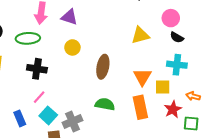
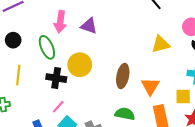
green ellipse: (28, 38) -> (47, 47), turned 70
yellow circle: (72, 47) -> (80, 65), moved, size x1.5
orange triangle: (142, 77) -> (150, 86), moved

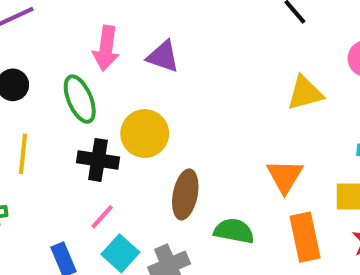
brown ellipse: (123, 76) -> (185, 194), moved

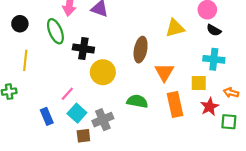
yellow circle: (145, 134) -> (103, 72), moved
black cross: (98, 160) -> (83, 49), moved
brown ellipse: (185, 194) -> (141, 50), moved

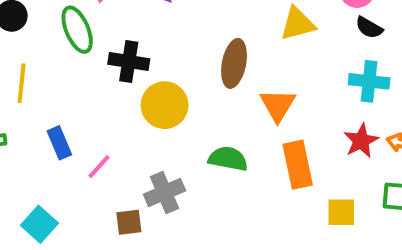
yellow square: (199, 83) -> (341, 212), moved
pink line: (67, 94) -> (99, 167), moved
red star: (209, 107) -> (361, 141), moved
cyan square: (77, 113) -> (39, 224), moved
blue rectangle: (47, 116) -> (59, 143), moved

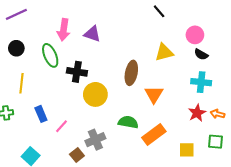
orange rectangle: (298, 165) -> (154, 134), moved, turned 65
brown square: (129, 222) -> (77, 155), turned -32

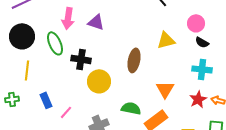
black circle: (16, 48) -> (22, 36), size x1.6
orange triangle: (154, 94) -> (165, 89), moved

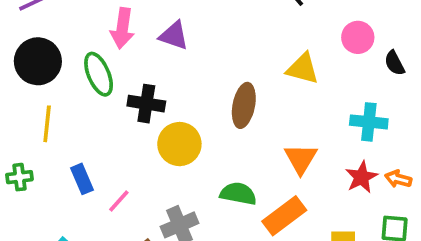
yellow triangle: (166, 40) -> (303, 69), turned 30
black semicircle: (202, 42) -> (395, 63), moved, turned 32

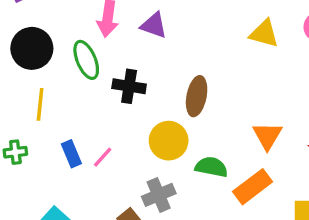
yellow triangle: (303, 69) -> (264, 34), moved
brown ellipse: (244, 105) -> (197, 96), moved
yellow circle: (179, 144) -> (169, 141), moved
pink line: (119, 201) -> (103, 157), moved

